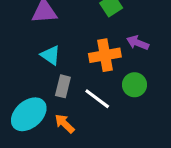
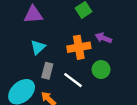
cyan triangle: (51, 55) -> (38, 47), turned 42

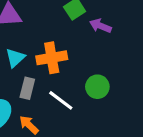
purple arrow: (103, 38) -> (100, 26), moved
orange cross: (79, 47) -> (52, 58), moved

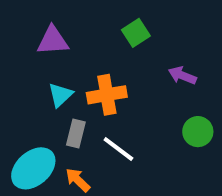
purple arrow: (100, 26) -> (182, 75), moved
green circle: (97, 87) -> (198, 132), moved

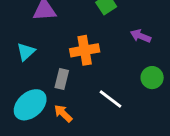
cyan triangle: (60, 95) -> (26, 52), moved
white line: (118, 149) -> (110, 99), moved

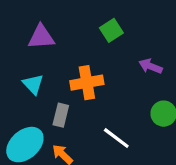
cyan triangle: (26, 52) -> (33, 84), moved, turned -30

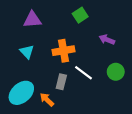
gray rectangle: (61, 115) -> (61, 82), moved
white line: (116, 138) -> (84, 73), moved

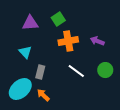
green square: (80, 15) -> (58, 19), moved
orange cross: (64, 51) -> (68, 41), moved
gray rectangle: (61, 82) -> (40, 72), moved

